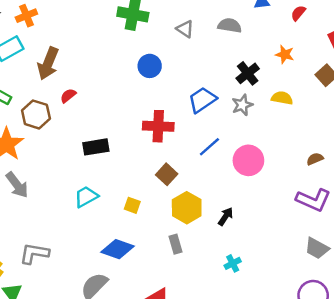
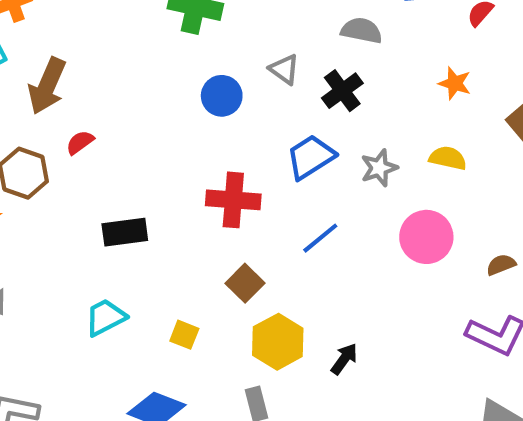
gray triangle: (185, 29) -> (284, 69), moved
black cross: (248, 73) -> (342, 91), moved
pink circle: (248, 160) -> (426, 237), moved

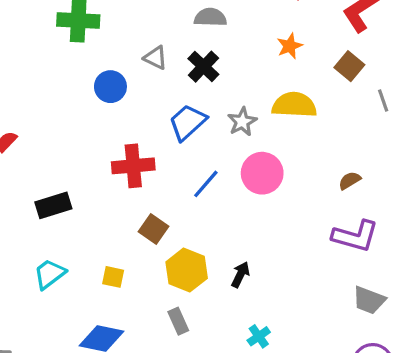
orange star: (455, 83) -> (290, 46), turned -30
yellow semicircle: (448, 158) -> (294, 105), size x1.5
pink circle: (426, 237) -> (262, 173), moved

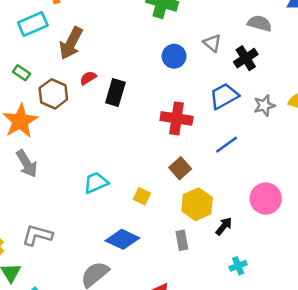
pink circle: (262, 173) -> (266, 199), moved
black rectangle: (53, 205) -> (115, 93), moved, turned -70
black arrow: (240, 275) -> (224, 226), moved

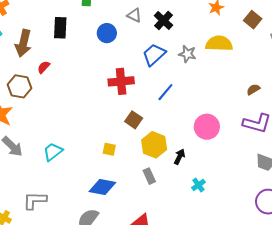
black rectangle: (115, 93) -> (60, 28), moved
gray star: (264, 105) -> (187, 54), turned -30
cyan trapezoid: (96, 183) -> (53, 152), moved

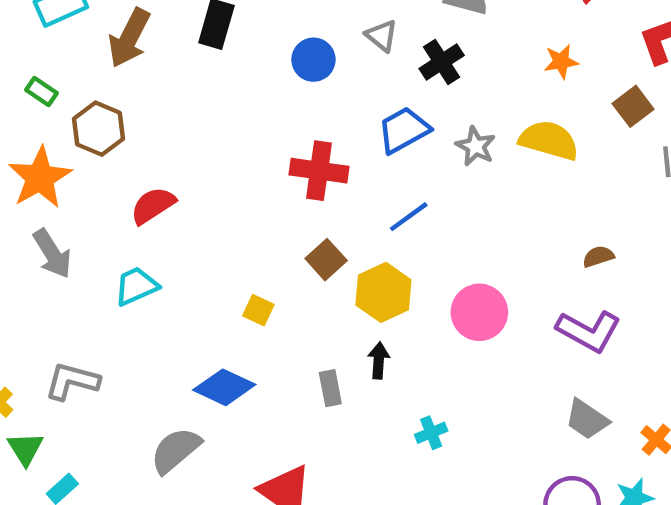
red semicircle: (44, 67) -> (153, 205), moved, size x1.5
yellow hexagon: (154, 145) -> (383, 292), moved
black arrow: (179, 157) -> (379, 361), moved, turned -35

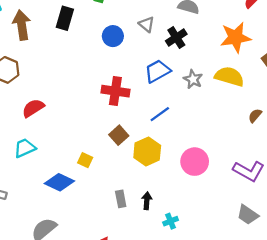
brown arrow: (129, 38) -> (22, 25), turned 144
orange star: (561, 61) -> (236, 37), size x1.8
brown semicircle: (598, 256) -> (255, 116), moved, turned -32
black arrow: (379, 361) -> (147, 201), moved
blue diamond: (224, 387) -> (59, 182), moved

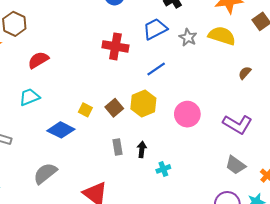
brown square: (119, 135) -> (114, 108), moved

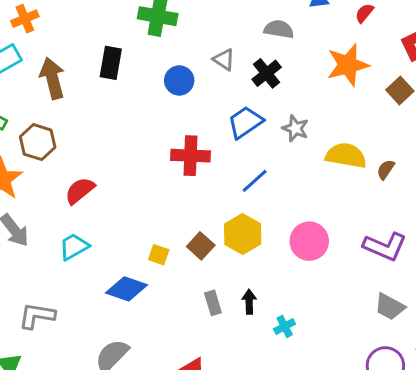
yellow semicircle: (222, 36) -> (346, 156), moved

